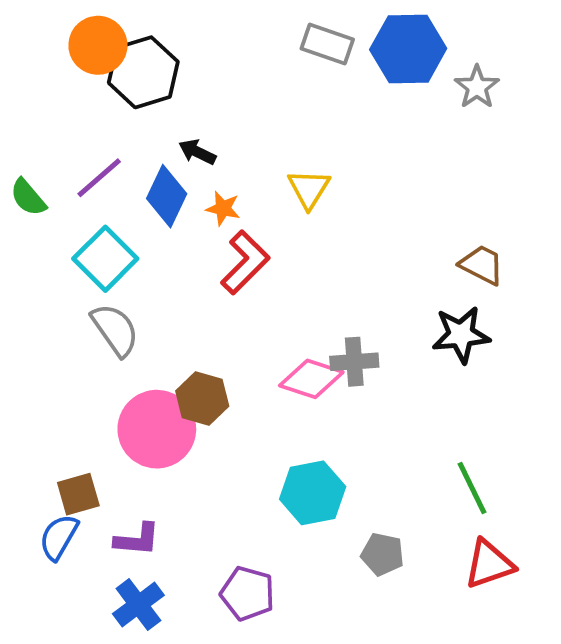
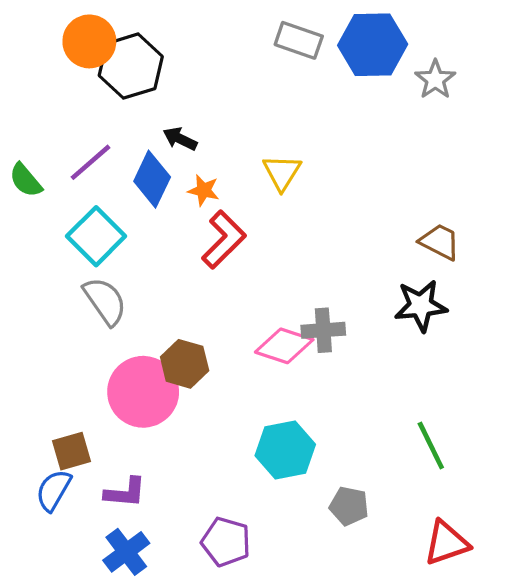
red triangle: (489, 564) -> (446, 543), moved

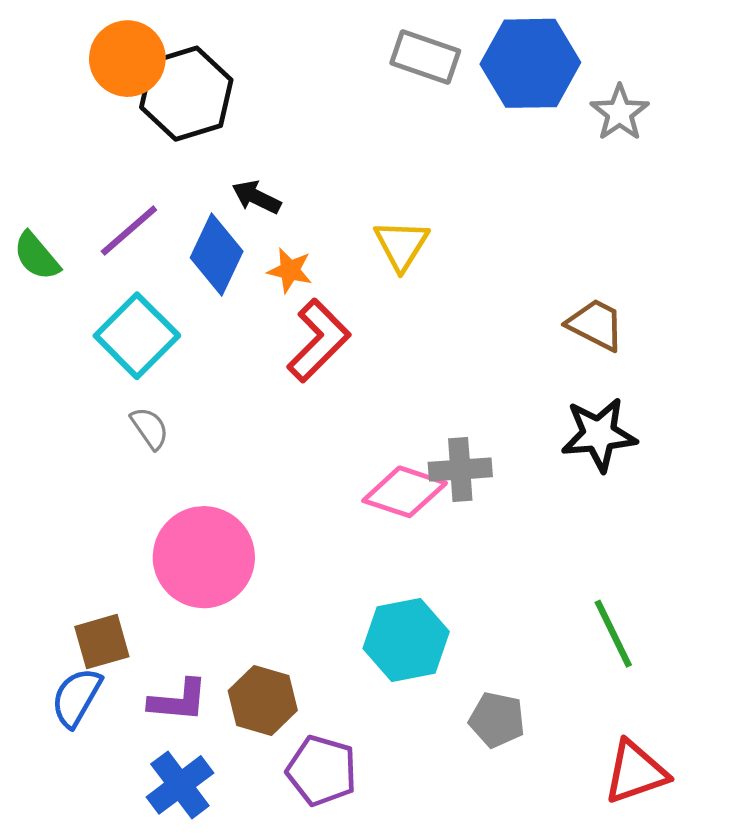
brown trapezoid: (440, 242) -> (596, 325), moved
gray semicircle: (105, 301) -> (150, 428), size x0.6
brown hexagon: (185, 364) -> (263, 701), moved

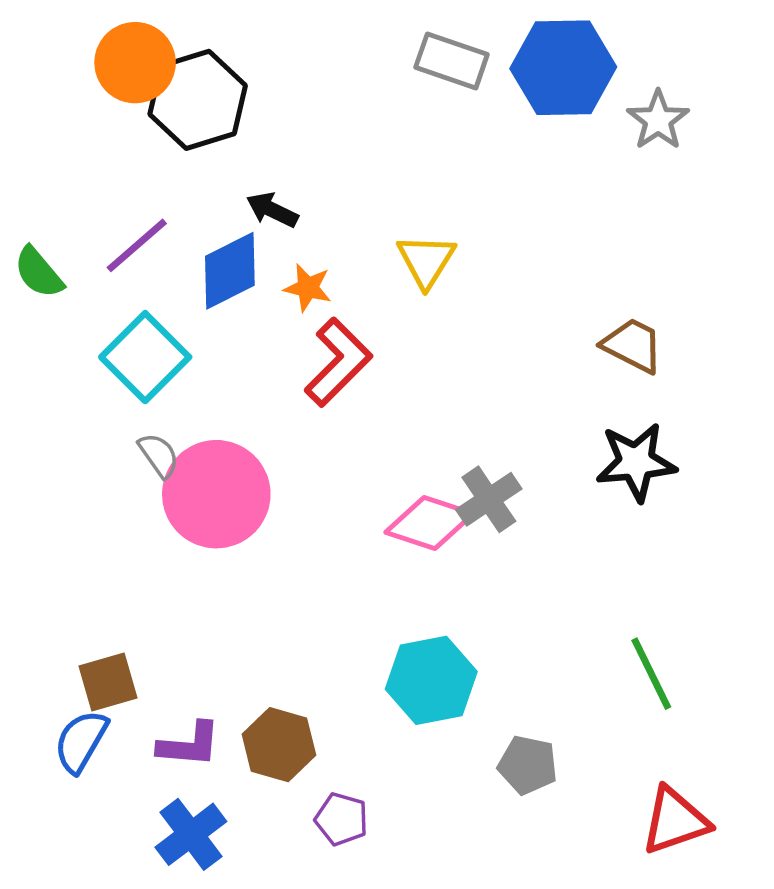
blue diamond: (217, 254) -> (230, 271), turned 38
gray cross: (460, 470) -> (489, 499), turned -30
pink circle: (204, 557) -> (216, 494), moved
purple pentagon: (322, 771) -> (342, 819), size x0.7

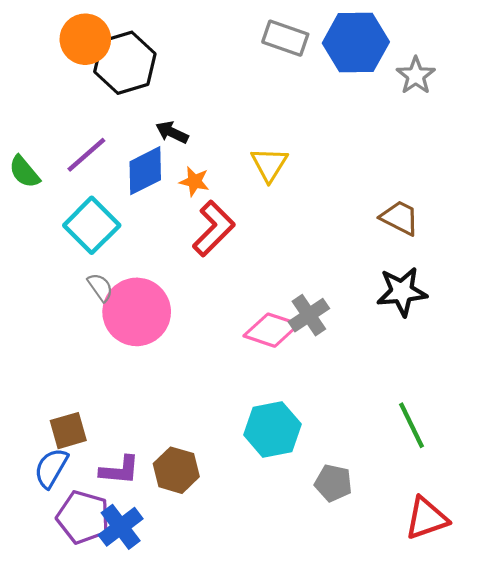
purple pentagon: (342, 819) -> (83, 517), moved, size x1.6

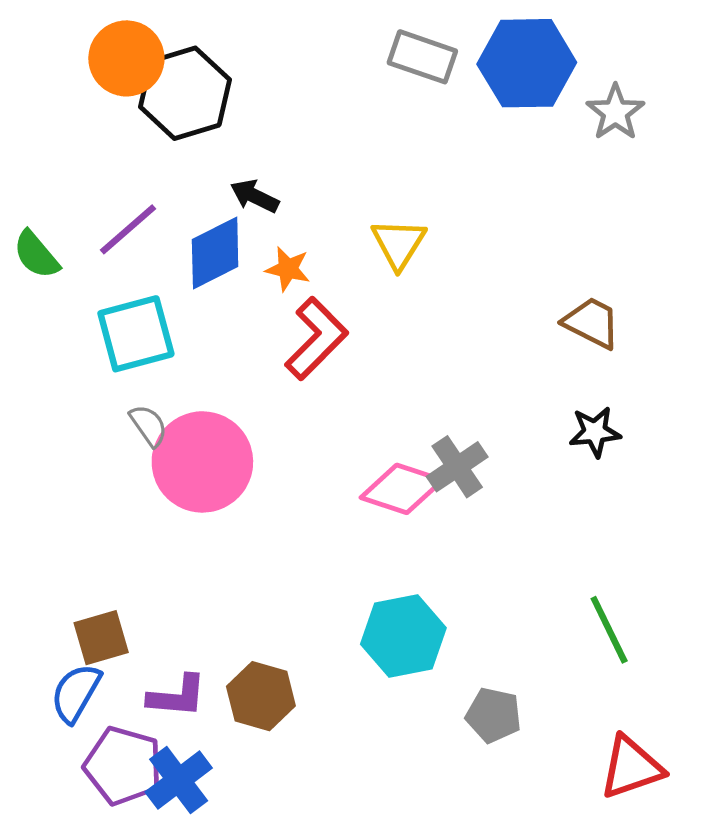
cyan square: (92, 225) -> (136, 334), turned 30
black star: (402, 292) -> (595, 432), size x0.7

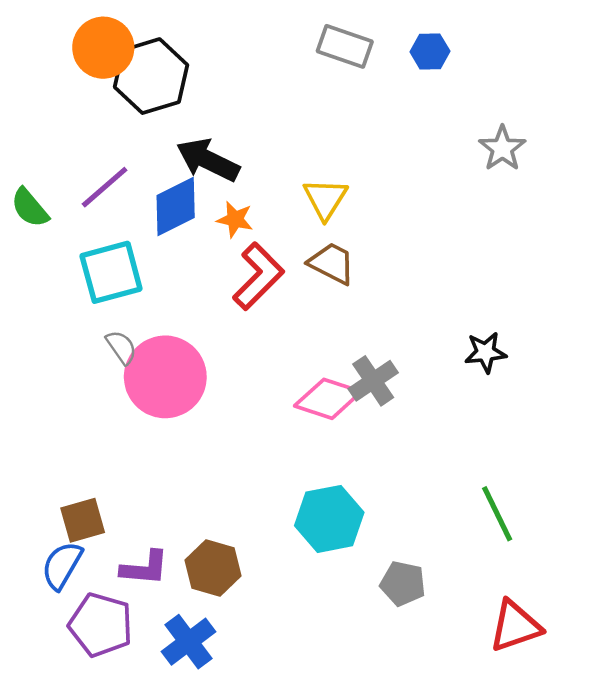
blue hexagon: (527, 63) -> (430, 52), size x0.5
gray star: (615, 112) -> (502, 148), moved
black arrow: (255, 196) -> (208, 160), size x1.6
brown trapezoid: (592, 323) -> (332, 263), moved
blue cross: (179, 780) -> (189, 642), moved

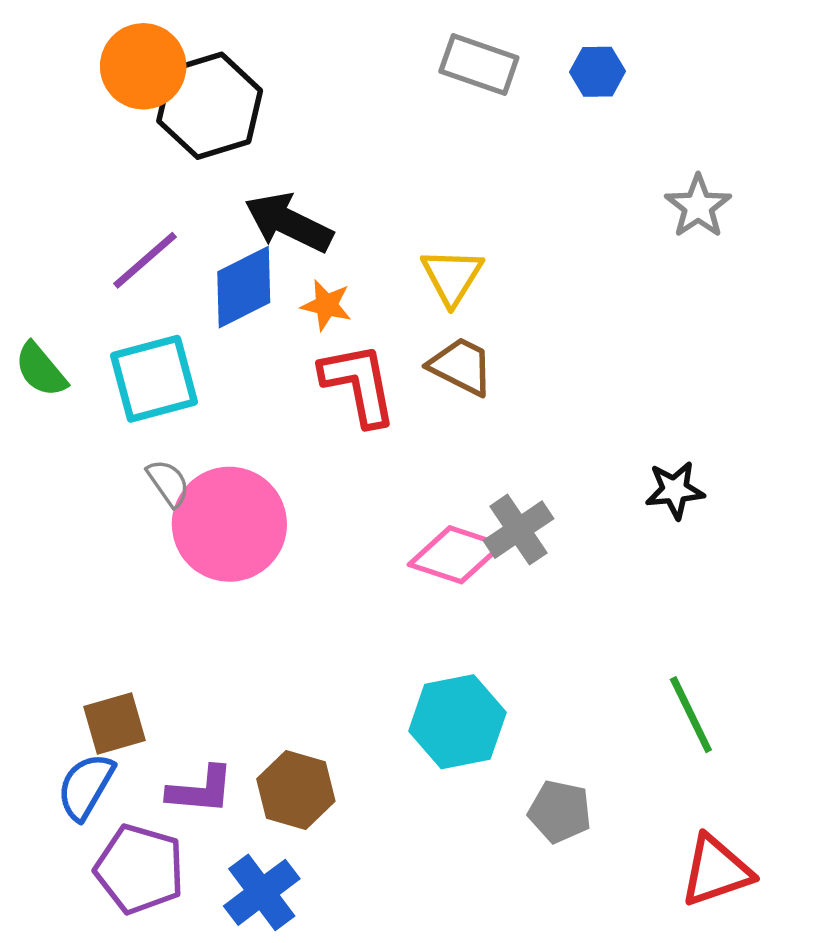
green semicircle: (30, 208) -> (41, 370), moved
red L-shape: (258, 276) -> (359, 384), turned -56

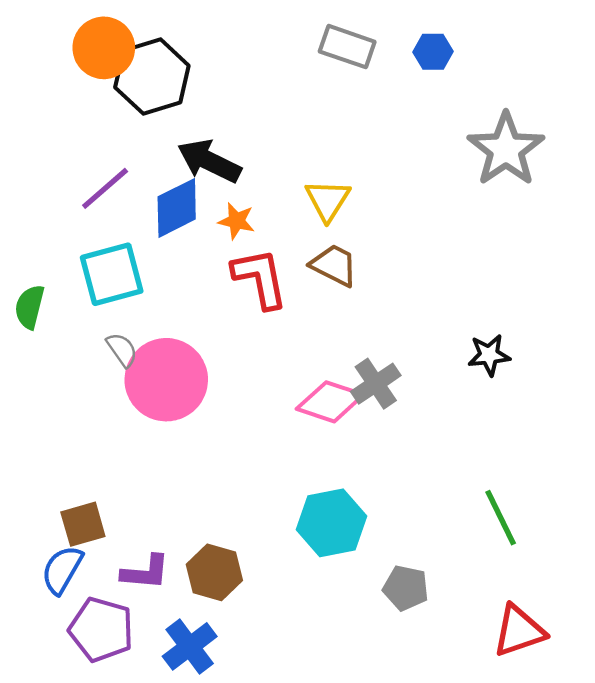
gray star: (698, 206) -> (506, 149), size x1.6
green semicircle: (41, 370) -> (30, 307), moved, turned 54

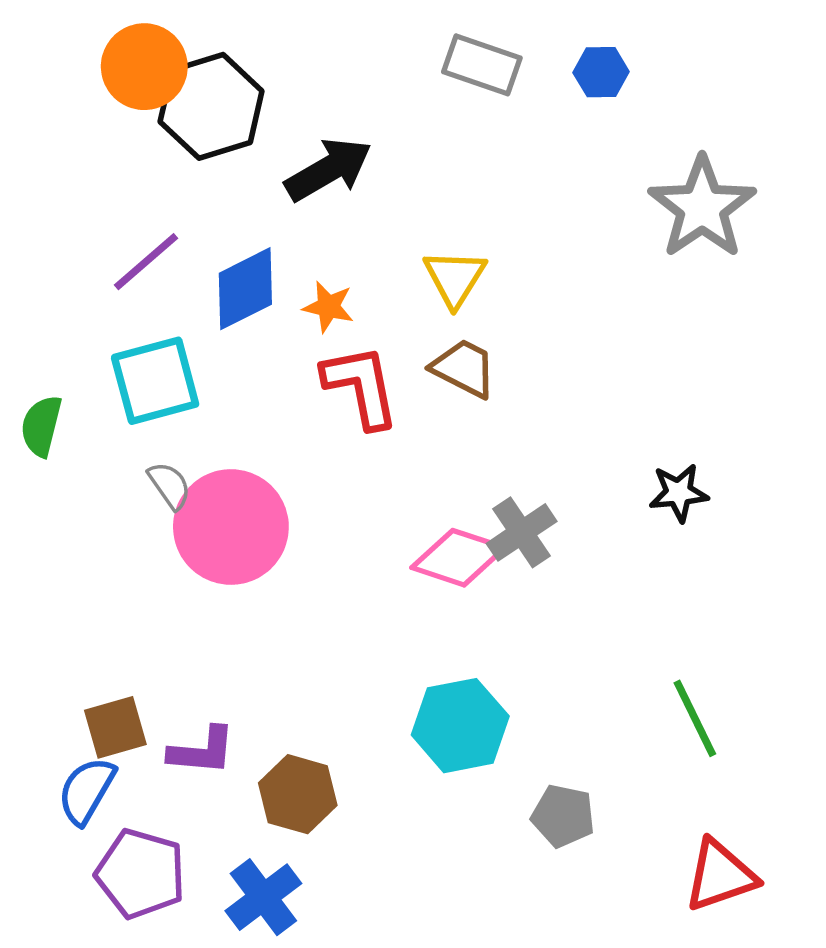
black arrow: (209, 161) -> (328, 170), moved, turned 124
purple L-shape: (145, 572) -> (202, 751), moved

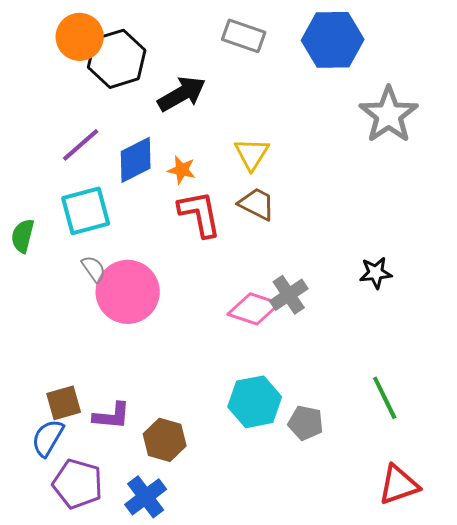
gray rectangle: (482, 65) -> (244, 36), moved
blue hexagon: (601, 72) -> (333, 40), size x2.0
gray pentagon: (563, 816) -> (306, 423), moved

